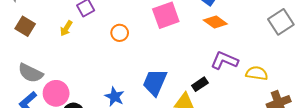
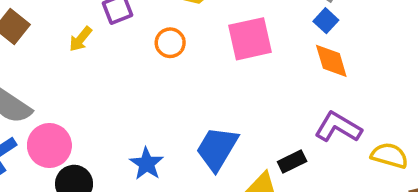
orange diamond: (215, 22) -> (331, 61), turned 30
orange circle: (120, 33) -> (170, 43), moved

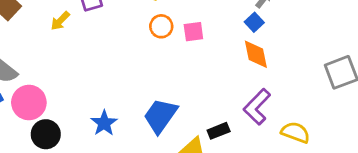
pink square: (250, 39) -> (193, 32), size x0.6
orange circle: (170, 43) -> (161, 26), moved
purple L-shape: (338, 127) -> (257, 107), turned -81

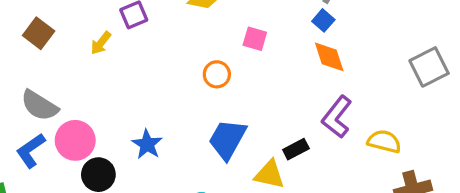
orange circle: (161, 26) -> (217, 74), moved
pink square: (193, 32) -> (255, 39), turned 30
blue star: (104, 123) -> (147, 144), moved

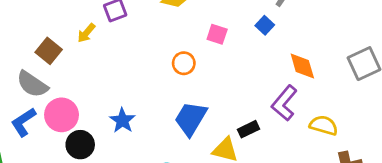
blue square: (323, 20) -> (265, 25), moved
brown square: (39, 33) -> (49, 51), moved
orange diamond: (329, 57) -> (302, 66), moved

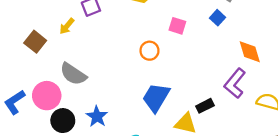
gray semicircle: (32, 84) -> (73, 74), moved
blue star: (122, 120) -> (97, 116), moved

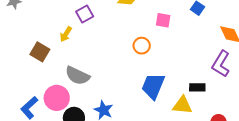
black rectangle: (205, 106) -> (197, 87), turned 35

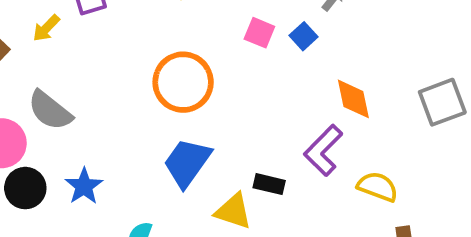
pink square: (163, 20) -> (259, 33), moved
orange circle: (142, 46) -> (183, 82), size x1.8

